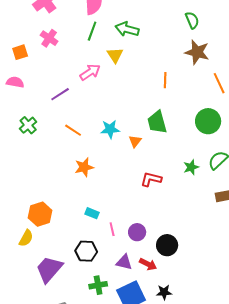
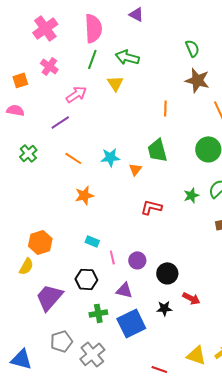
pink arrow: (90, 72) -> (76, 94), moved
red arrow: (148, 264) -> (191, 298), moved
black star: (164, 292) -> (164, 308), moved

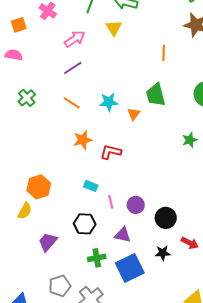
purple line: (60, 122) -> (73, 68), moved
red L-shape: (151, 207) -> (111, 152), moved
purple trapezoid: (49, 297) -> (48, 242), size x0.7

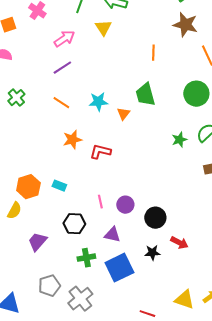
cyan rectangle: (91, 186) -> (59, 186), moved

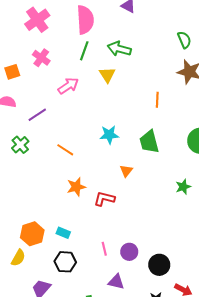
purple line: (62, 68) -> (37, 115), moved
cyan star: (98, 102) -> (109, 135), moved
orange triangle: (123, 114) -> (126, 171), moved
black hexagon: (74, 224) -> (65, 262), moved

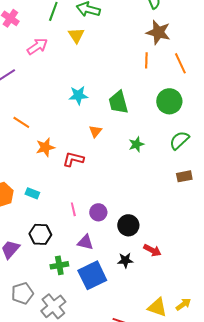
orange line: (157, 100) -> (146, 60), moved
orange line: (65, 150) -> (21, 122), moved
green star: (183, 187) -> (136, 144), moved
black hexagon: (65, 262) -> (40, 234), moved

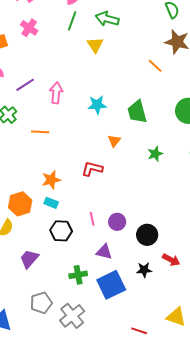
pink arrow: (37, 46) -> (56, 93), moved, turned -50
orange line: (146, 60) -> (155, 66), moved, turned -49
orange line: (21, 122) -> (40, 132), turned -30
orange star: (45, 147) -> (51, 180), moved
black hexagon: (40, 234) -> (61, 231), moved

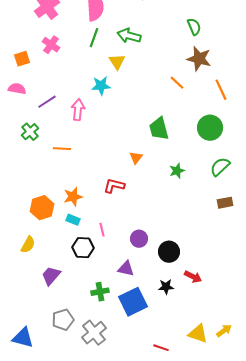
cyan star: (97, 105) -> (101, 86), moved
orange hexagon: (20, 204) -> (42, 208), moved
pink line: (92, 219) -> (102, 230), moved

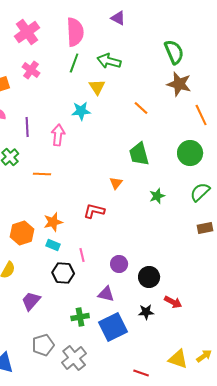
green semicircle: (194, 27) -> (174, 52), size x1.4
orange line: (177, 83) -> (141, 108), moved
purple line: (47, 102) -> (27, 127), turned -60

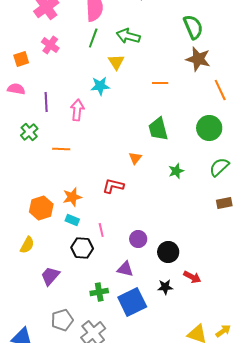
orange line: (141, 108) -> (160, 83), turned -42

